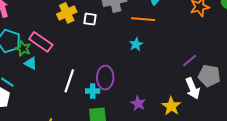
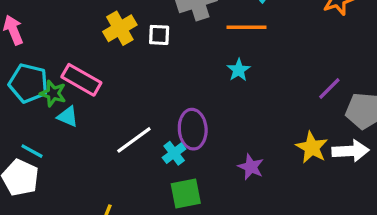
white line: (69, 81) -> (134, 140), turned 40
white arrow: (193, 88) -> (351, 151), moved, turned -65
cyan cross: (93, 91) -> (174, 153), turned -32
yellow star: (171, 106) -> (312, 147), moved

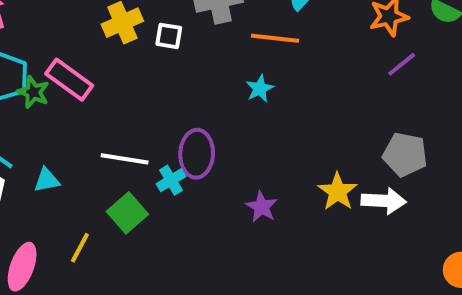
purple line: (329, 89) -> (402, 64), moved
cyan triangle: (68, 117) -> (47, 180), moved, turned -40
white line: (134, 140) -> (125, 159), turned 39
green square: (186, 193) -> (127, 213), moved, turned -36

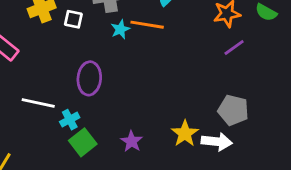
cyan star: (260, 89) -> (120, 29), moved
purple ellipse: (197, 154) -> (89, 78), moved
green square: (127, 213) -> (83, 142), moved

